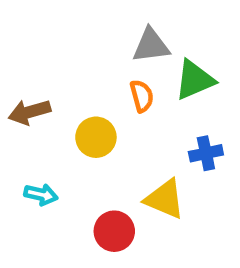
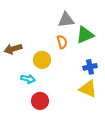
cyan arrow: (41, 194) -> (28, 79), moved
yellow triangle: (165, 199) -> (88, 89), moved
red circle: (114, 231) -> (40, 101), moved

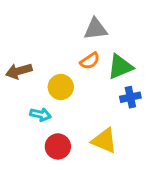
green triangle: (85, 35) -> (120, 67), moved
orange semicircle: (62, 42) -> (90, 61), turned 72
yellow triangle: (88, 89) -> (104, 141), moved

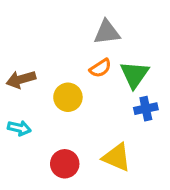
green triangle: (120, 67) -> (134, 75), turned -32
cyan arrow: (40, 115) -> (19, 128), moved

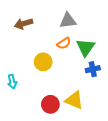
brown arrow: (21, 79) -> (23, 24), moved
cyan arrow: (19, 128) -> (12, 82), turned 64
red circle: (65, 164) -> (50, 104), moved

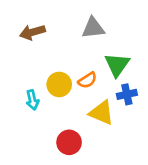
orange semicircle: (64, 43) -> (87, 80), moved
cyan arrow: (12, 82) -> (32, 100), moved
yellow triangle: (74, 100) -> (102, 113), moved

